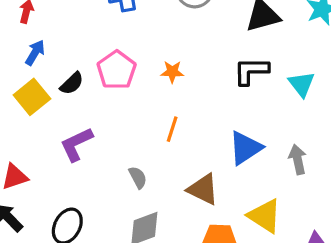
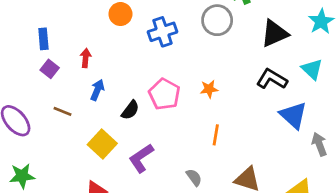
black L-shape: (251, 71) -> (272, 79), turned 40
cyan triangle: (302, 84) -> (312, 69), moved
yellow square: (32, 97) -> (102, 144), moved
blue triangle: (245, 148) -> (293, 115), moved, turned -36

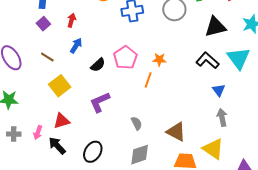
cyan triangle: (312, 69) -> (239, 58), size x1.4
blue triangle: (293, 115) -> (219, 90), size x0.6
orange line: (216, 135) -> (148, 80), moved
yellow square: (102, 144) -> (60, 86), moved
gray arrow: (319, 144) -> (222, 117), moved

